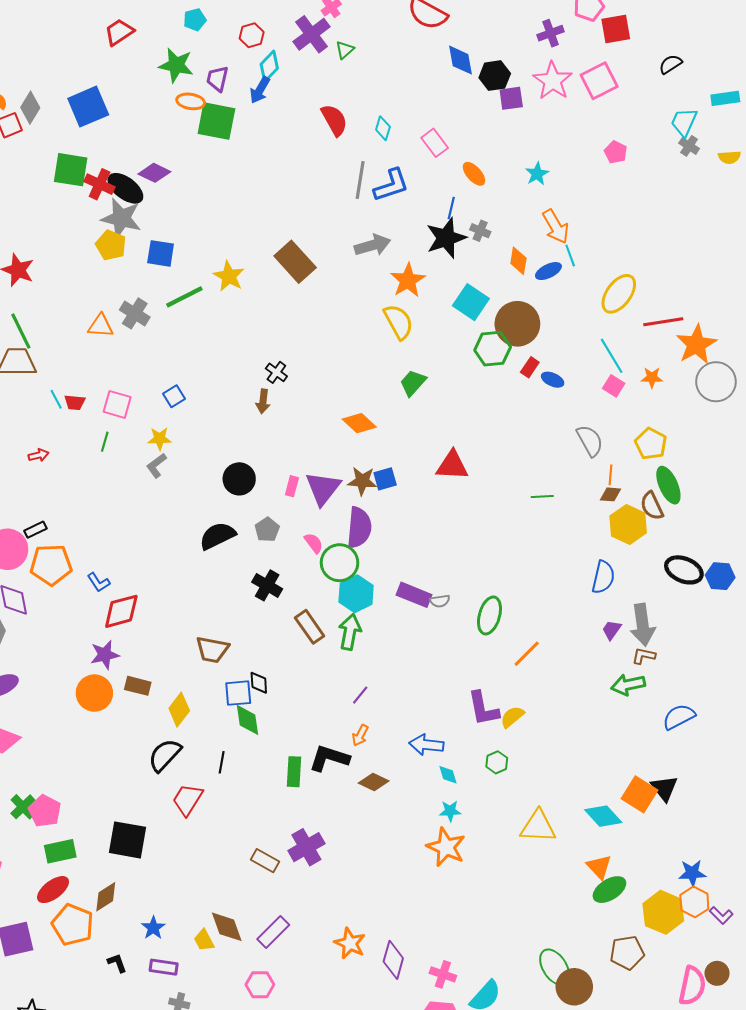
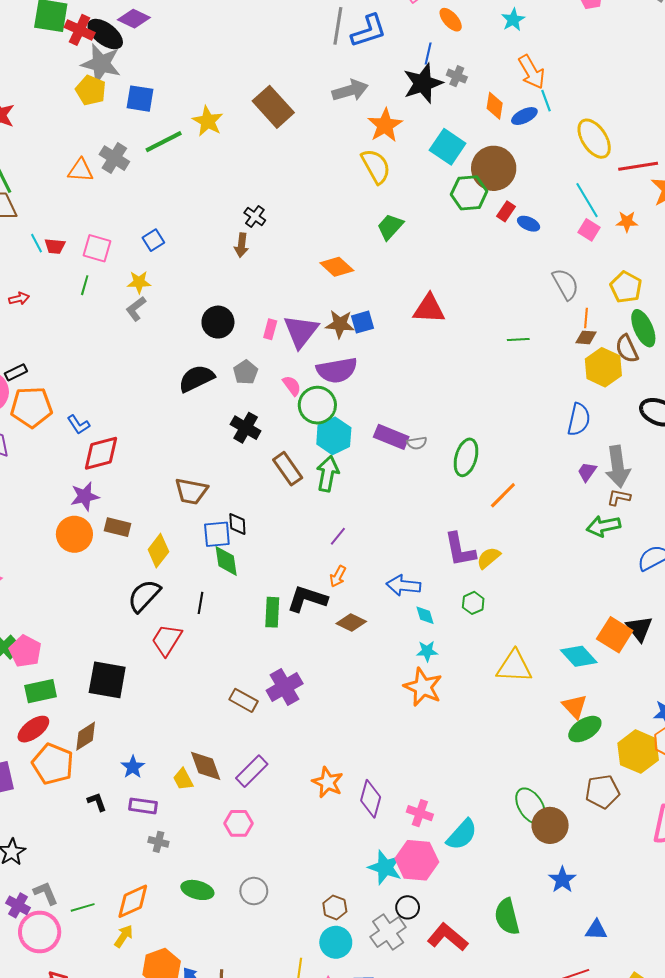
yellow ellipse: (619, 294) -> (594, 139), turned -69
purple semicircle: (359, 528) -> (337, 370), turned 75

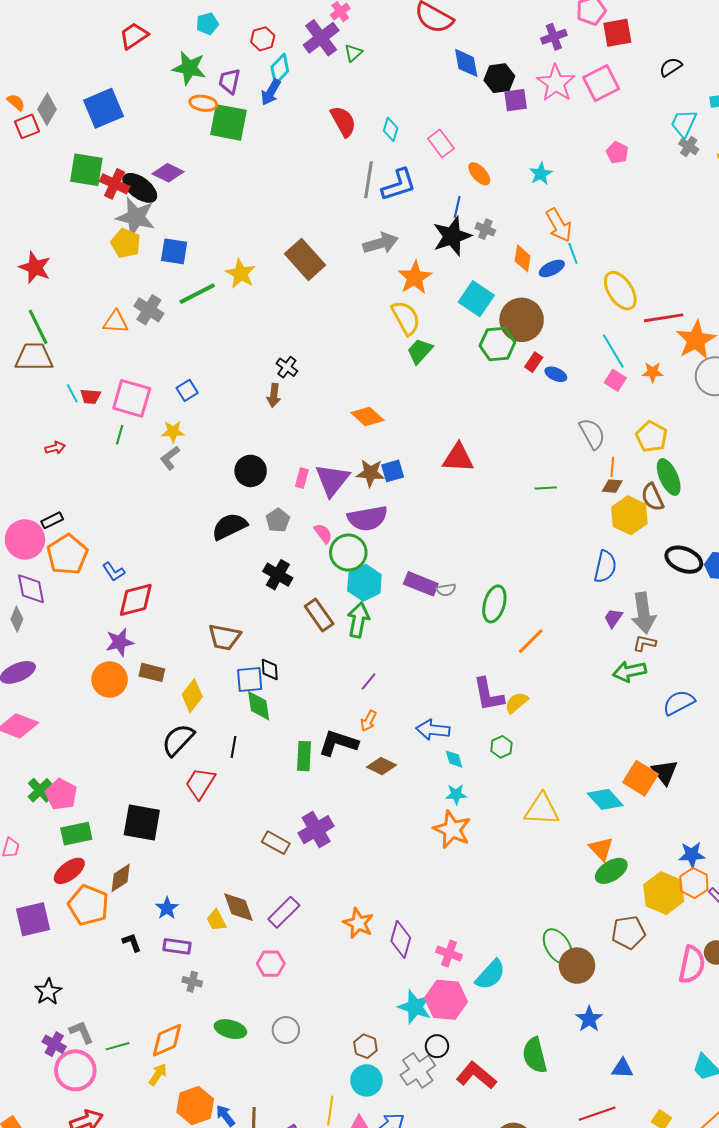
green trapezoid: (390, 227) -> (420, 351), moved
pink square: (97, 248) -> (132, 398), size x1.4
orange pentagon: (31, 407) -> (67, 555), turned -30

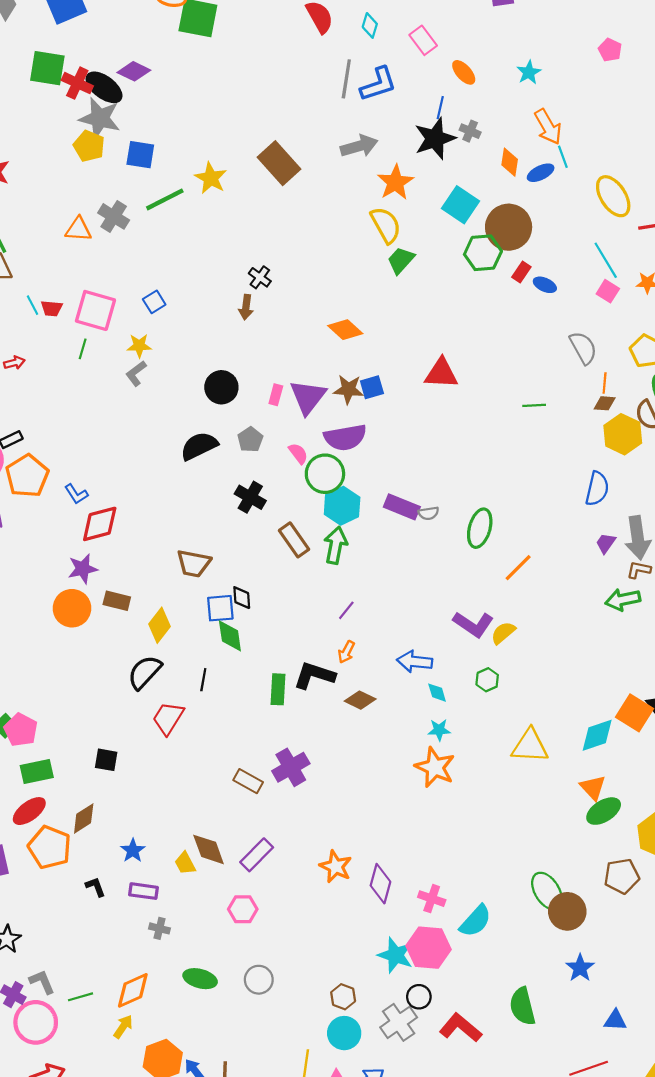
purple L-shape: (488, 695) -> (473, 624), turned -45
cyan diamond: (605, 799) -> (597, 735), turned -66
black square: (142, 823) -> (106, 760), size x0.6

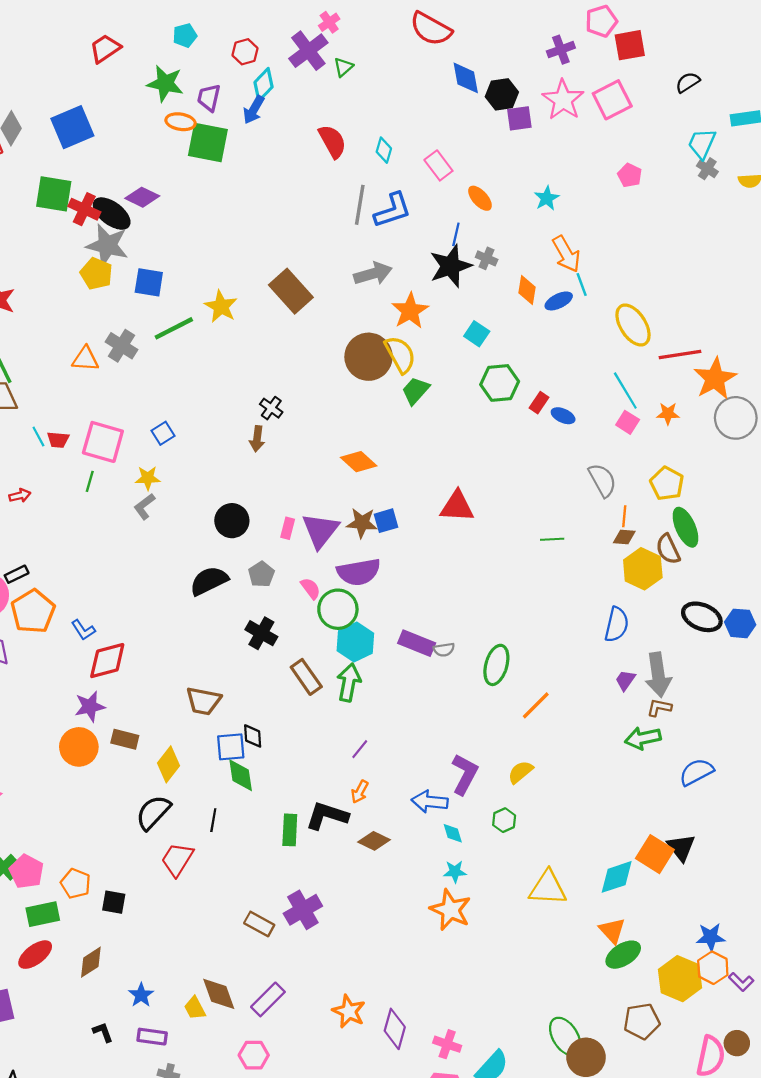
cyan square: (461, 205) -> (477, 334), size x0.7
brown circle: (509, 227) -> (368, 357), moved
purple L-shape: (473, 624) -> (465, 774), moved, turned -96
orange pentagon: (50, 847) -> (76, 884), moved, size x0.7

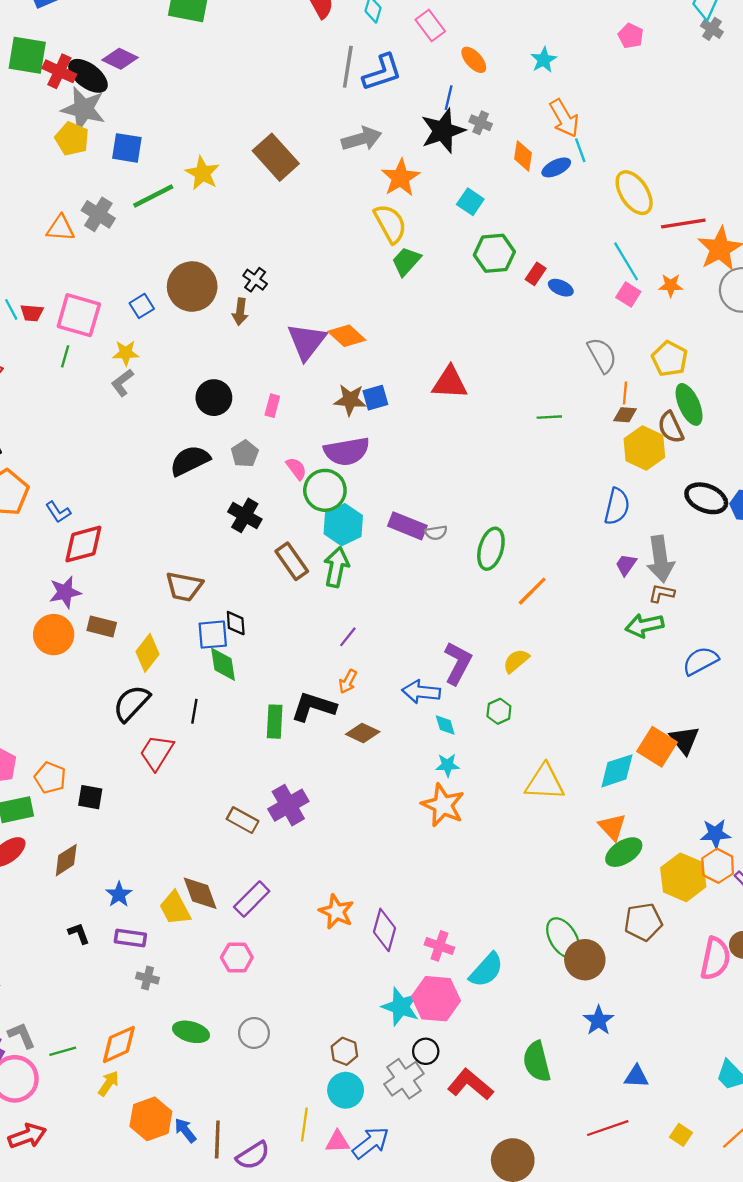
brown circle: (368, 357) -> (192, 287), moved
purple triangle: (320, 530) -> (307, 341), moved
yellow trapezoid: (195, 1008) -> (175, 908), size x1.4

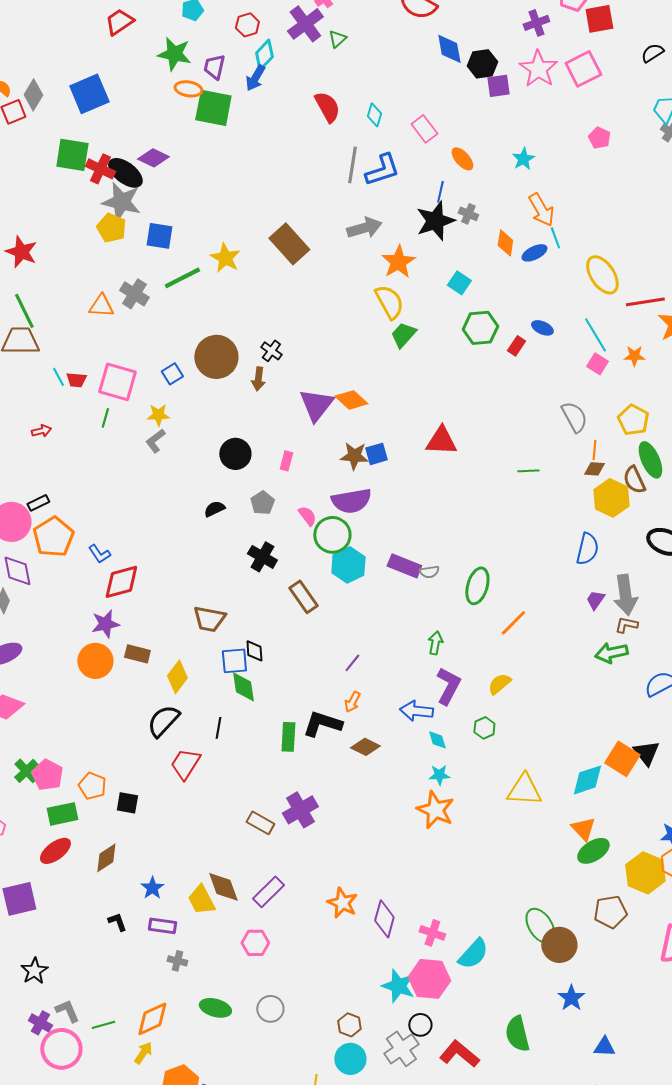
blue ellipse: (561, 288) -> (542, 328), moved
black semicircle: (190, 461) -> (214, 509), size x0.6
green arrow: (336, 567) -> (435, 643), moved, size x0.7

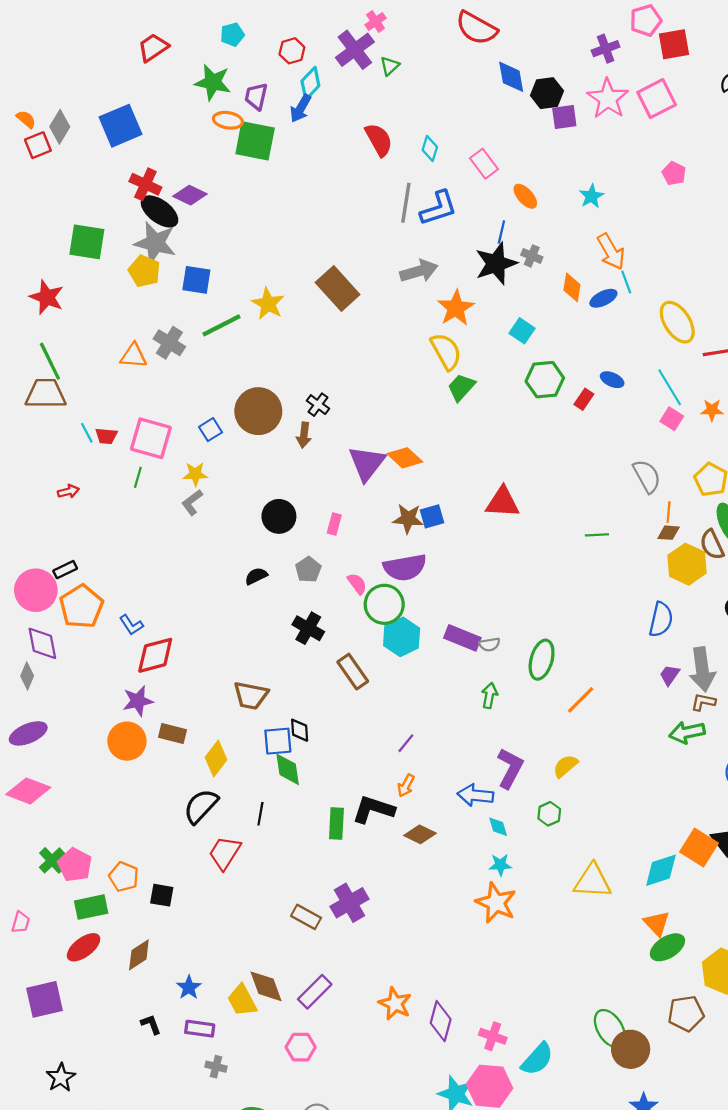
green square: (72, 155) -> (87, 242), moved
red cross: (100, 169) -> (145, 184), moved
green arrow: (435, 643) -> (489, 695), moved

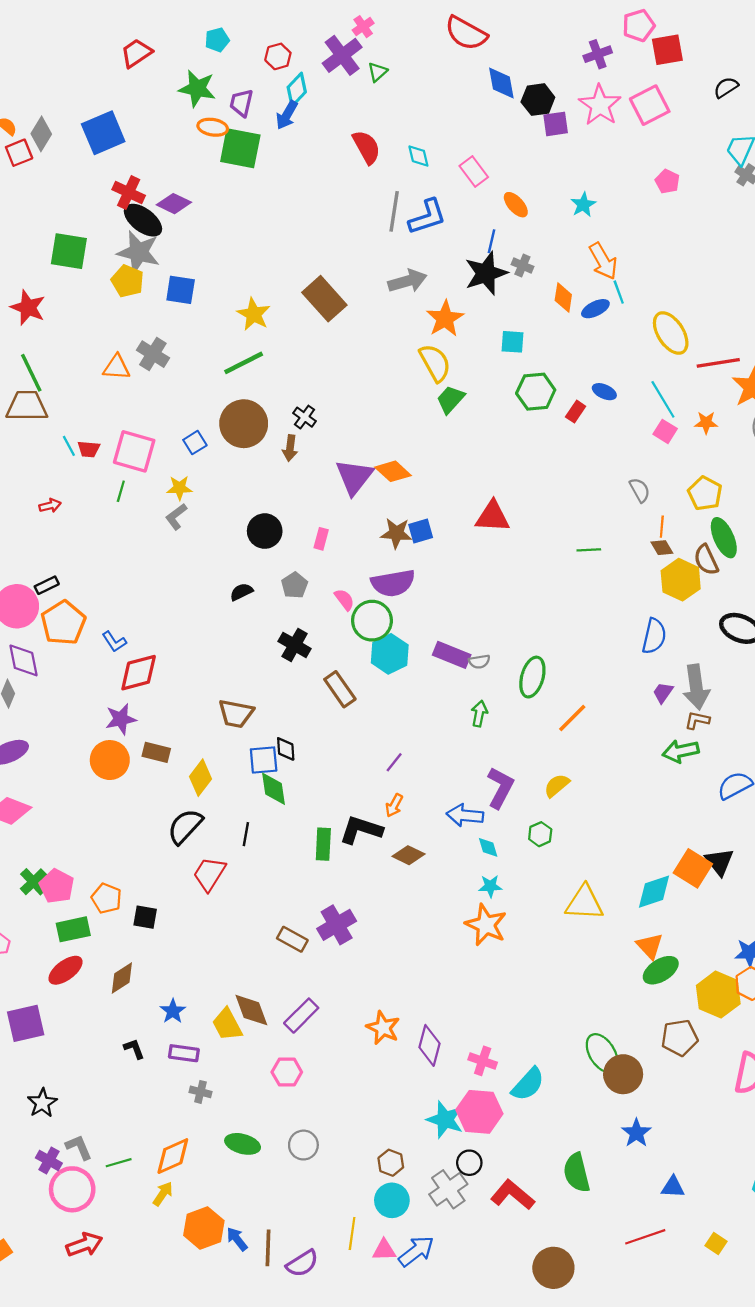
cyan diamond: (430, 148) -> (418, 156), turned -30
green line: (221, 325) -> (244, 363), moved
cyan square: (522, 331) -> (512, 342), turned -30
gray semicircle: (647, 476) -> (640, 490), size x0.7
brown diamond: (669, 533) -> (662, 548), turned 55

